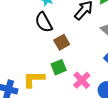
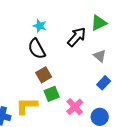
brown square: (62, 42) -> (44, 75), moved

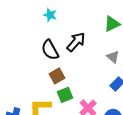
cyan star: (40, 26) -> (50, 15), moved
black arrow: (77, 37) -> (76, 42), moved

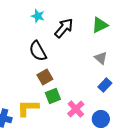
black arrow: (76, 42) -> (64, 28), moved

